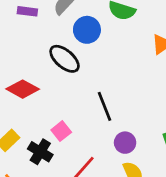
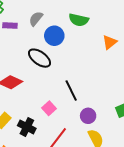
pink square: (61, 131) -> (49, 108), moved

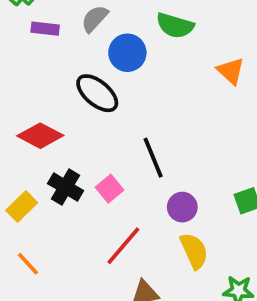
orange triangle: (110, 42) -> (231, 71), turned -42
black cross: (27, 127) -> (66, 187), moved

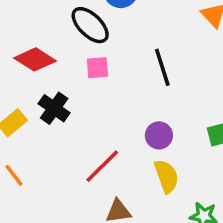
black line: (153, 158) -> (162, 67), moved
pink square: (109, 189) -> (97, 68), moved, turned 30

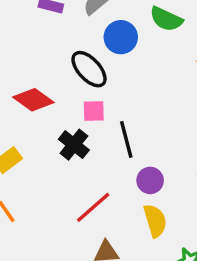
black line: (162, 67) -> (126, 139), moved
black cross: (54, 108) -> (74, 145), moved

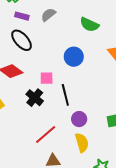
blue circle: (121, 37) -> (74, 57), moved
black ellipse: (89, 69) -> (22, 40), moved

